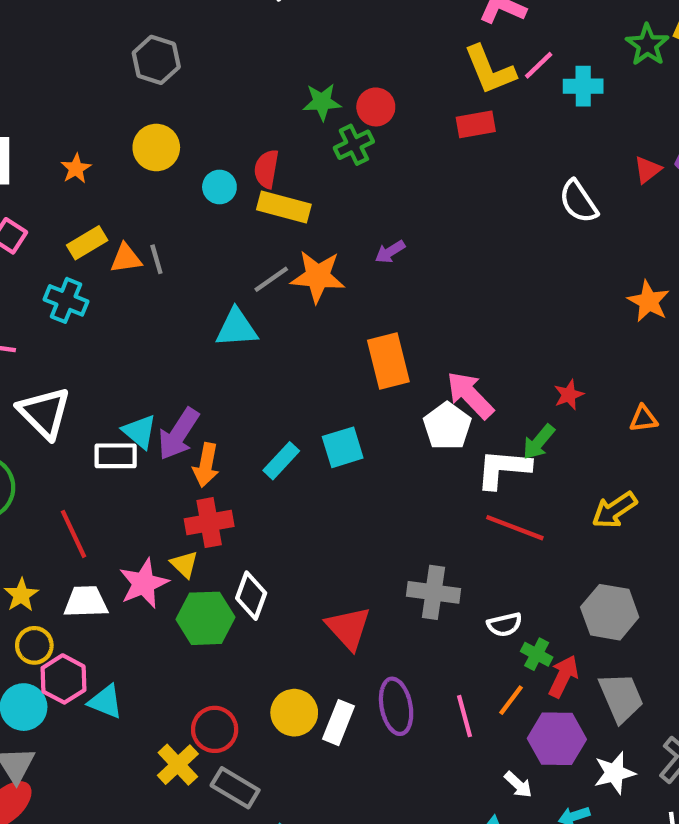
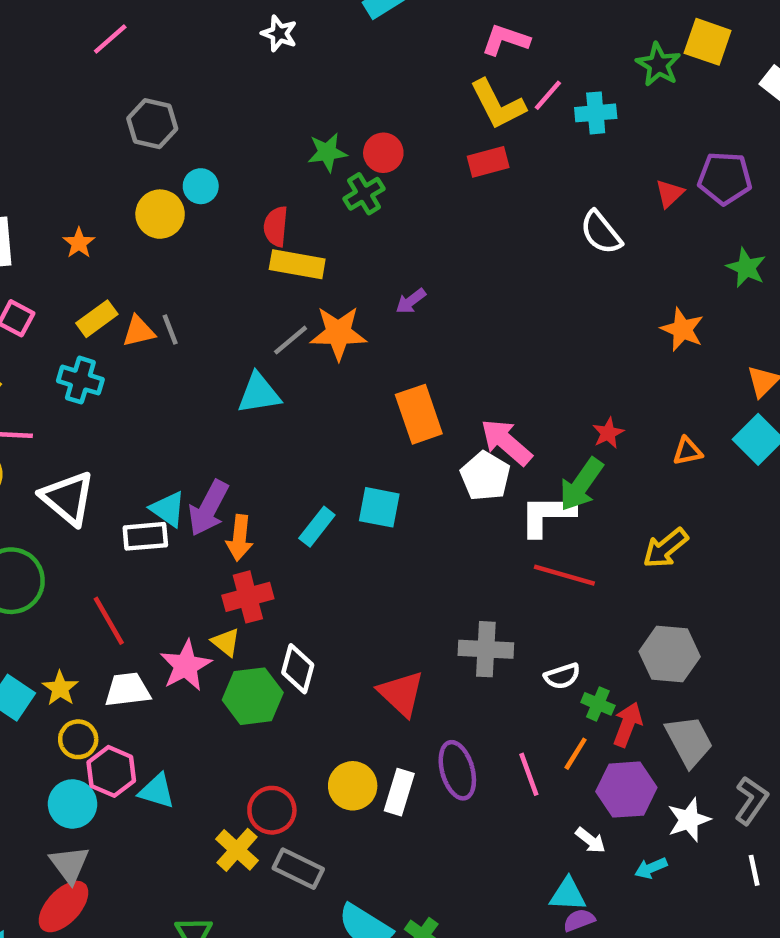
cyan circle: (219, 187) -> (201, 186), moved
green arrow: (539, 442) -> (581, 485), size x1.4
cyan square: (343, 447) -> (379, 507), turned 33

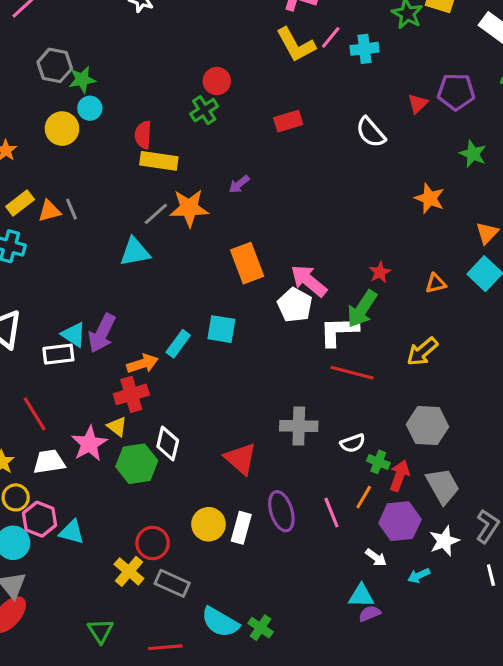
green star: (327, 152) -> (82, 80), moved
red rectangle: (488, 162) -> (288, 121), moved
orange arrow: (240, 538) -> (143, 364), moved, turned -112

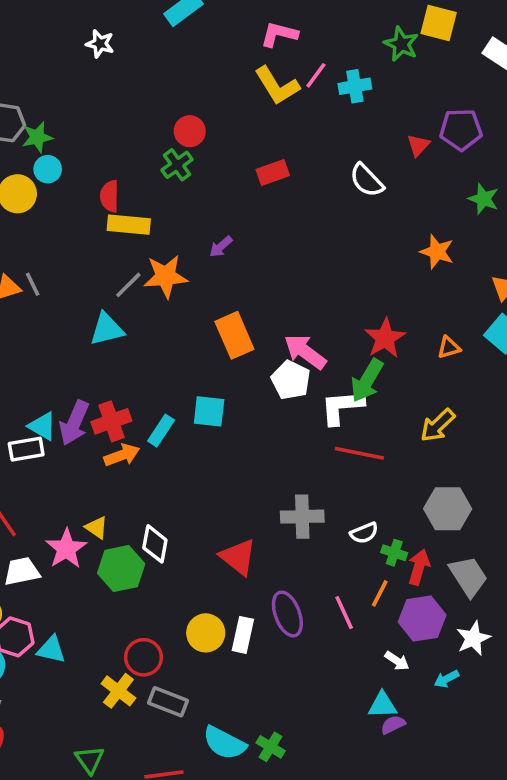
red star: (380, 272) -> (385, 338), size x1.6
red cross: (131, 394) -> (111, 421), moved

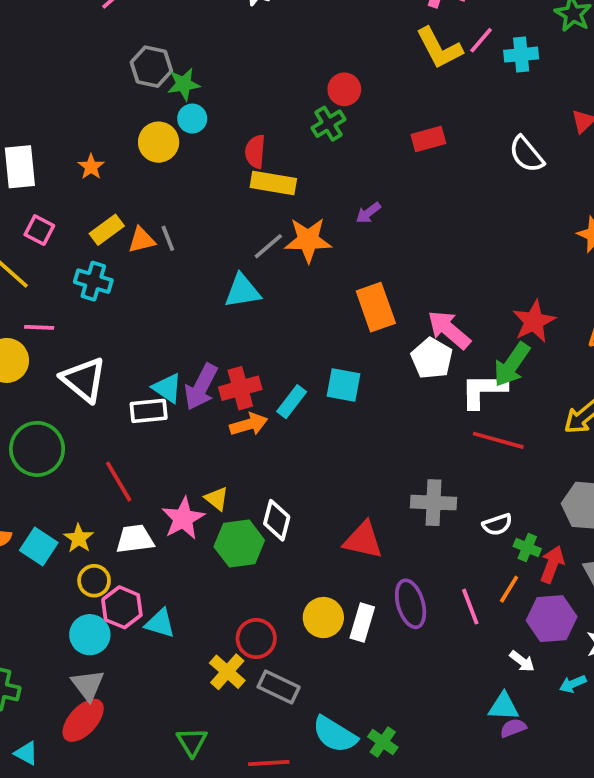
red triangle: (238, 557) -> (363, 540), turned -30

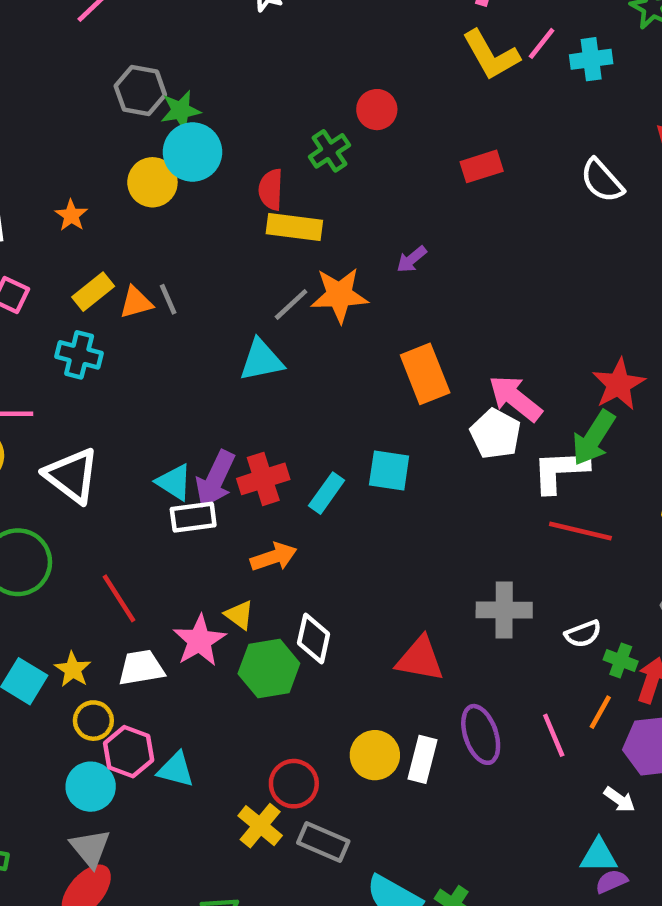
cyan circle: (192, 119) -> (193, 152), size x1.6
green cross: (329, 124) -> (329, 151), moved
white rectangle: (149, 411) -> (193, 517), moved
orange arrow: (249, 424) -> (274, 557), moved

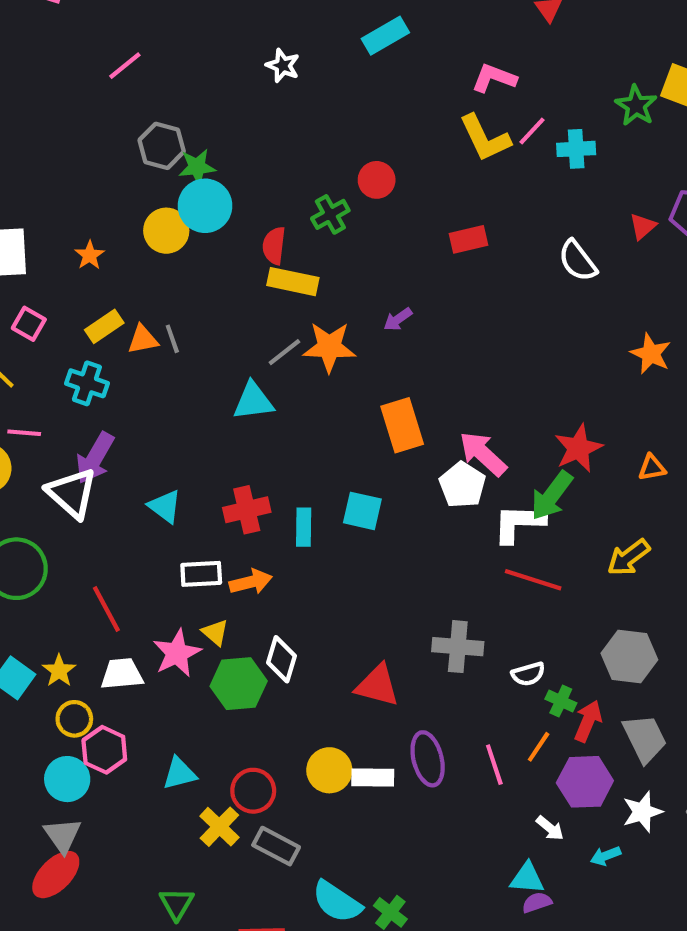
purple arrow: (215, 479) -> (95, 458), moved
cyan rectangle: (327, 493) -> (304, 527), turned -39
white rectangle: (193, 517) -> (201, 574), moved
white rectangle: (423, 759) -> (373, 778), turned 72
cyan triangle: (176, 770) -> (179, 773), moved, turned -33

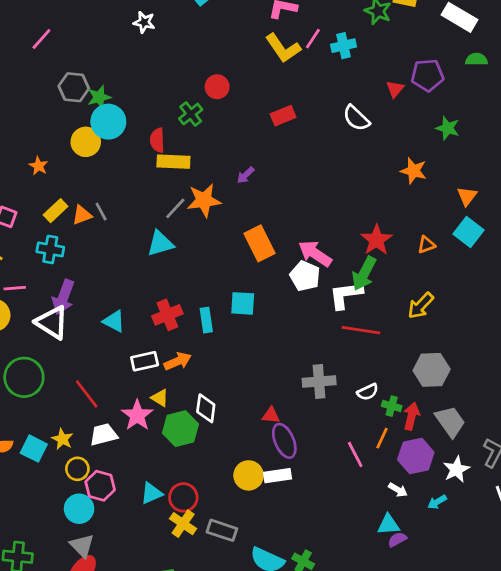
red triangle: (377, 685) -> (271, 415), size x0.6
purple ellipse: (428, 759) -> (284, 441), moved
red circle: (253, 791) -> (183, 497), moved

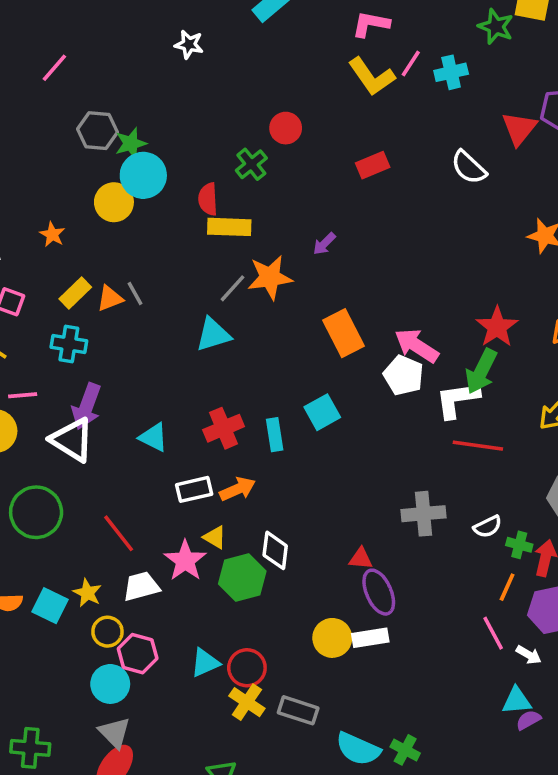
red triangle: (395, 89) -> (519, 128), size x1.5
cyan square: (243, 303) -> (322, 412), turned -32
pink line: (355, 454) -> (493, 633), moved

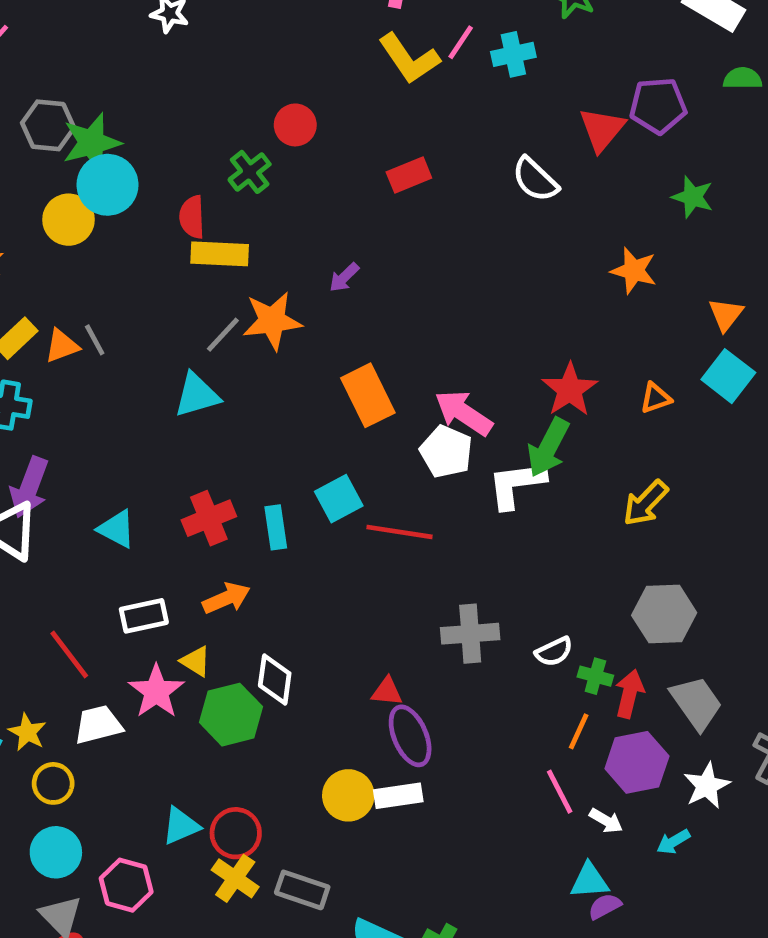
green star: (131, 143) -> (92, 143), size x1.4
red line: (478, 446) -> (400, 532), moved
white rectangle: (194, 489) -> (144, 616), moved
pink hexagon: (138, 654) -> (126, 885), moved

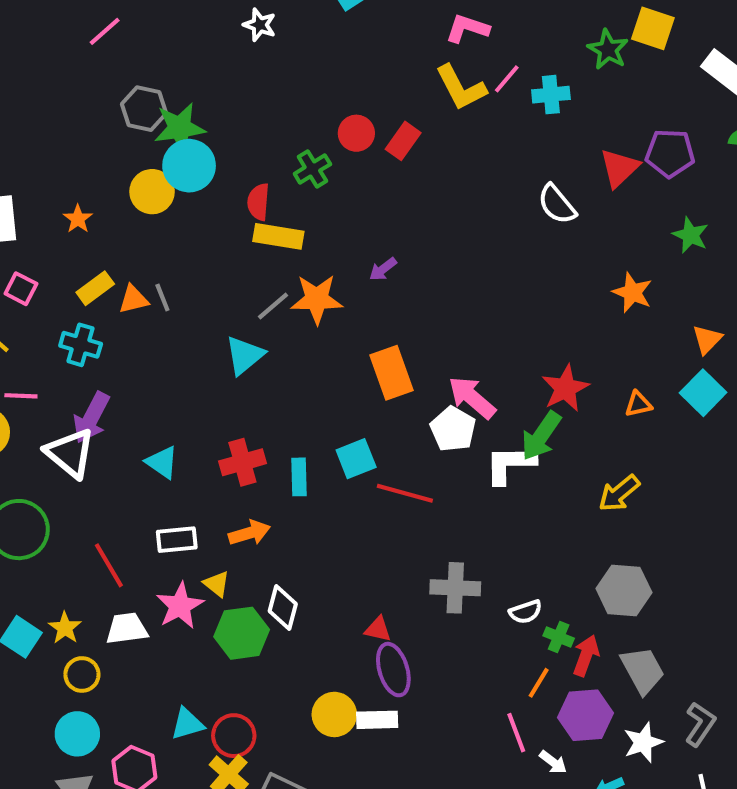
red rectangle: (409, 175) -> (403, 141), moved, turned -39
cyan triangle: (197, 395) -> (244, 355), turned -30

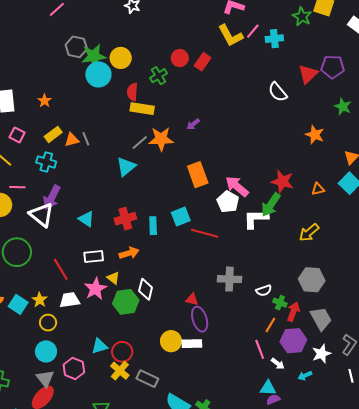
yellow circle: (152, 192) -> (121, 58), moved
red star: (565, 388) -> (282, 182), turned -30

